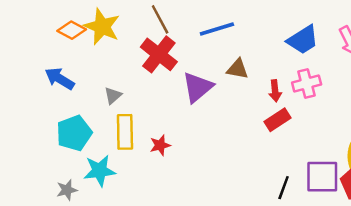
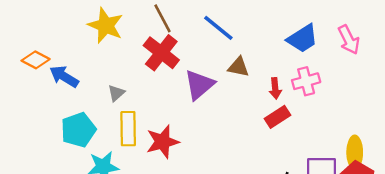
blue line: (217, 29) -> (218, 28), turned 56
orange diamond: (72, 30) -> (36, 60), moved
red star: (160, 145) -> (163, 142), size x1.6

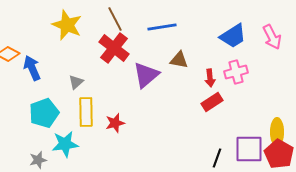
blue line: (218, 28) -> (162, 27), turned -48
blue arrow: (64, 76) -> (32, 68), turned 35
red star: (163, 142) -> (115, 123), size x0.7

